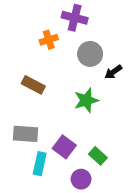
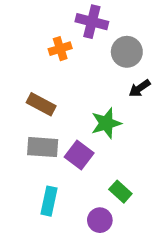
gray circle: (90, 54) -> (127, 52), moved
gray rectangle: (26, 134) -> (43, 147), moved
purple square: (64, 147) -> (79, 155), moved

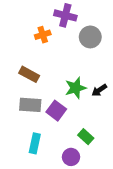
black arrow: (140, 88) -> (99, 90), moved

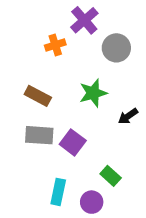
purple cross: (65, 15) -> (84, 20), turned 35
green star: (76, 88) -> (93, 93), moved
cyan rectangle: (35, 143) -> (58, 192), moved

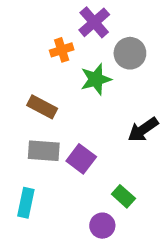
green star: (93, 93) -> (96, 79), moved
black arrow: (128, 116) -> (143, 130), size x1.4
cyan rectangle: (58, 192) -> (26, 203), moved

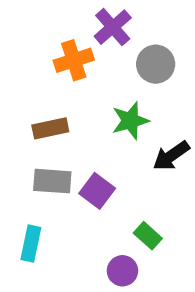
orange cross: (62, 50) -> (74, 60), size x1.4
green star: (96, 79) -> (130, 121), moved
brown rectangle: (42, 107) -> (50, 128), turned -40

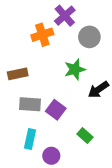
brown rectangle: (50, 128) -> (18, 74), moved
cyan rectangle: (31, 243) -> (30, 139), moved
purple circle: (122, 271) -> (51, 156), moved

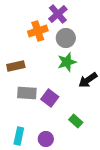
gray circle: (89, 37) -> (66, 38), moved
cyan rectangle: (30, 139) -> (19, 136), moved

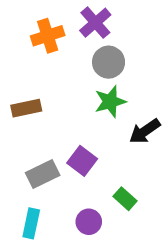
orange cross: (38, 31) -> (48, 36), moved
gray rectangle: (27, 93) -> (43, 174), moved, turned -30
purple circle: (46, 139) -> (89, 222), moved

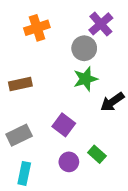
purple cross: (95, 23) -> (101, 24), moved
gray rectangle: (43, 174) -> (19, 135), moved
purple circle: (89, 222) -> (69, 162), moved

